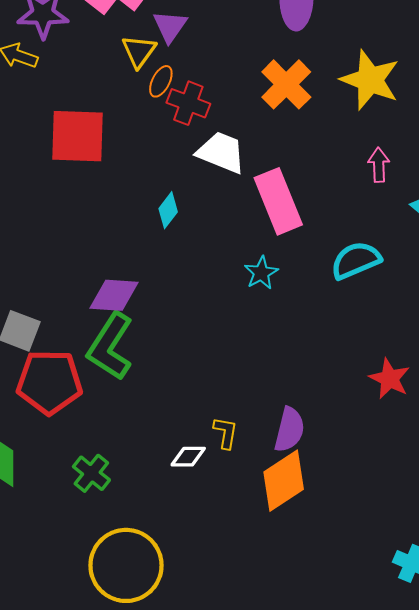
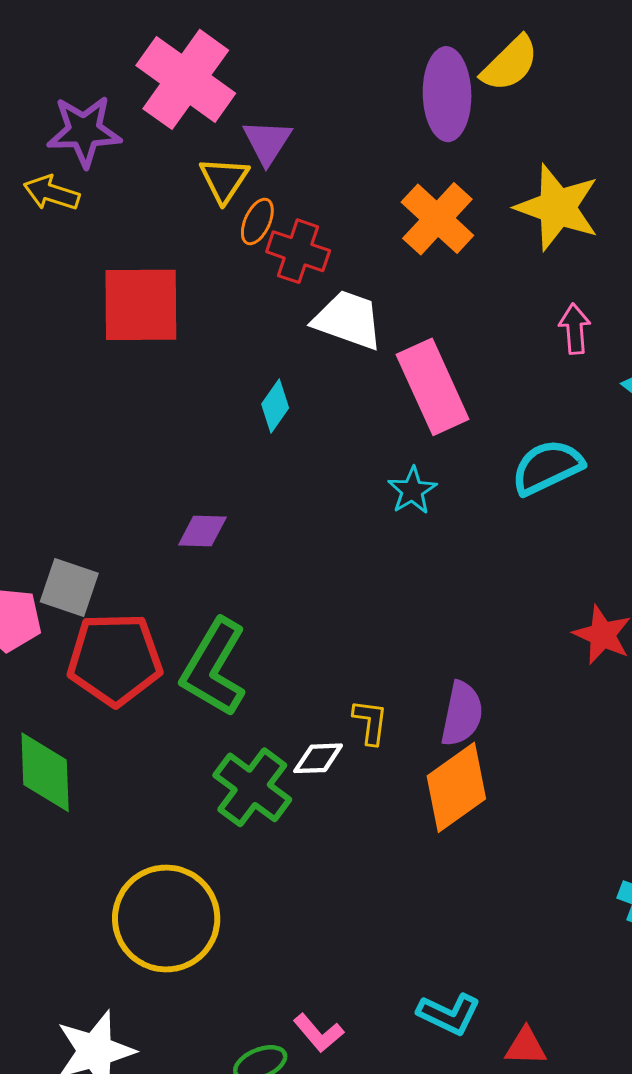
purple diamond: (114, 295) -> (202, 531), size x0.7
green L-shape: (110, 346) -> (214, 668), moved
green cross: (91, 473) -> (252, 787), moved, size x1.4
yellow circle: (126, 565) -> (166, 918), moved

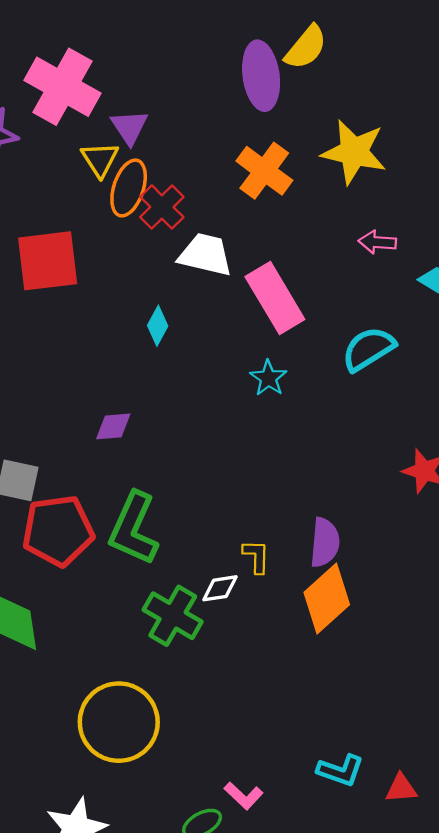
orange ellipse: (257, 222) -> (129, 188), size x1.6
red cross: (298, 251) -> (162, 207), turned 33
pink arrow: (575, 329) -> (377, 242), turned -75

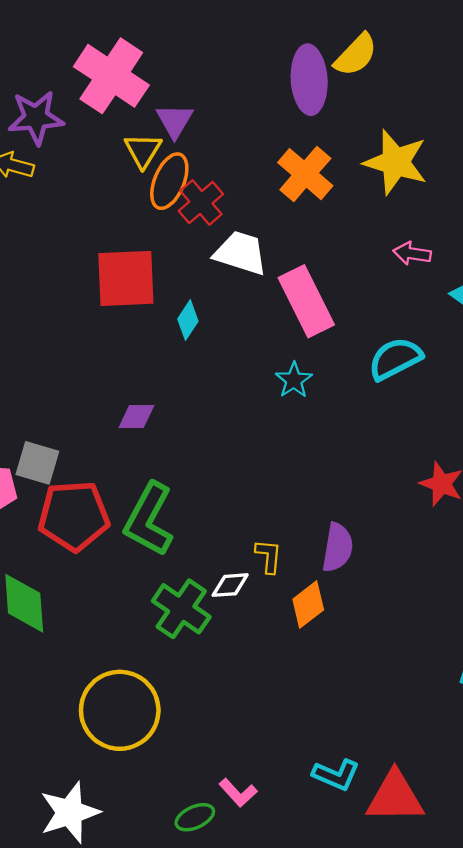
red square: (48, 261) -> (126, 278), moved
orange diamond: (327, 599) -> (308, 604), moved, size x0.7
red triangle: (401, 788) -> (395, 797), size x1.8

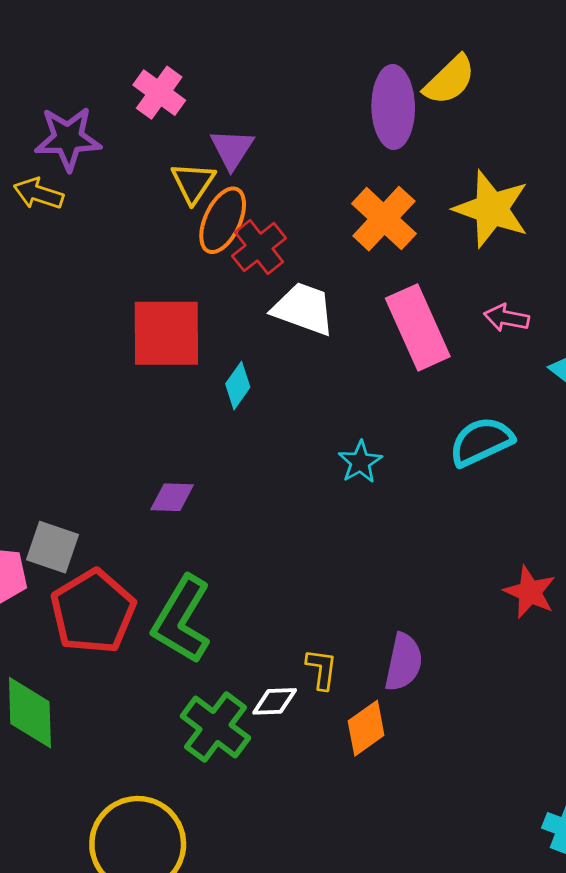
pink cross: (111, 76) -> (159, 93), size x0.6
pink rectangle: (306, 301) -> (418, 327), moved
red pentagon: (74, 516) -> (93, 612), turned -30

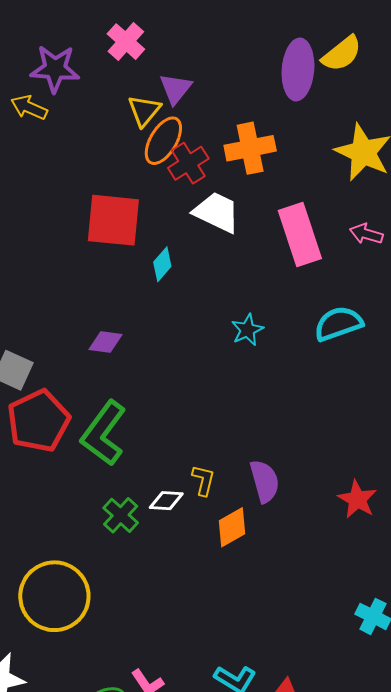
orange cross: (384, 219) -> (250, 148), moved, turned 30
red star: (530, 592) -> (357, 499), moved
purple semicircle: (404, 662) -> (265, 481), turned -33
green cross: (215, 727) -> (121, 515), size x0.7

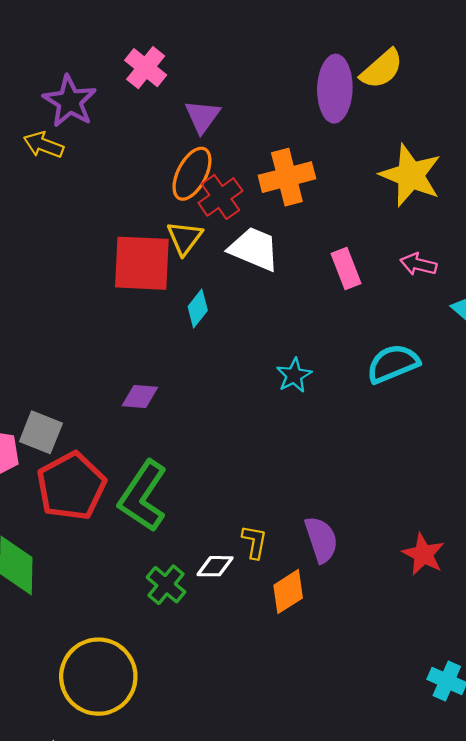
purple star: (55, 69) -> (70, 101), turned 30
yellow triangle: (144, 111) -> (185, 238), moved
pink rectangle: (300, 234) -> (346, 268), size x0.6

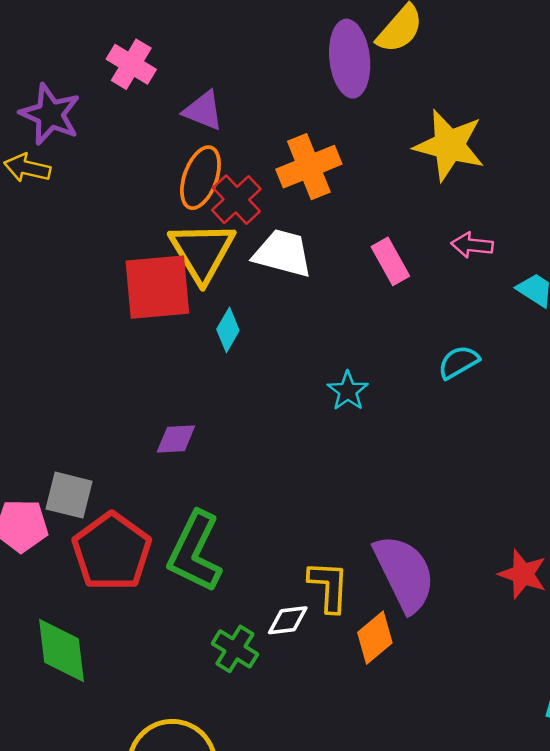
purple triangle: (202, 116) -> (203, 111), turned -36
yellow triangle: (185, 238) -> (202, 252), size x1.6
cyan semicircle: (393, 364) -> (458, 362), size x0.7
purple semicircle: (321, 540) -> (404, 573), size x1.5
yellow L-shape: (254, 542) -> (329, 586), size x1.4

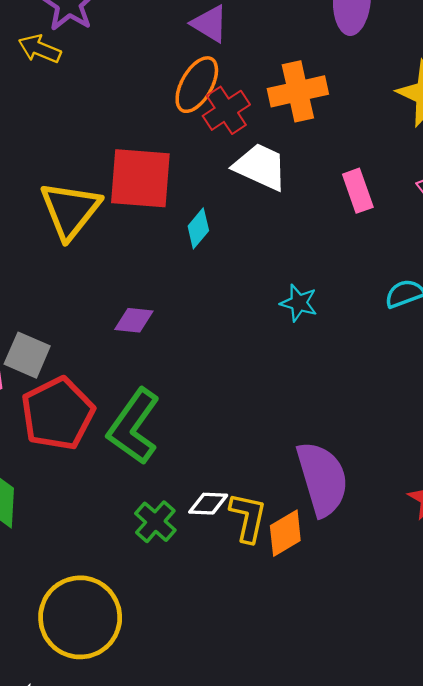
yellow triangle: (202, 252) -> (70, 210), moved
cyan star: (348, 391) -> (299, 303), turned -30
yellow L-shape: (329, 586) -> (248, 517), moved

